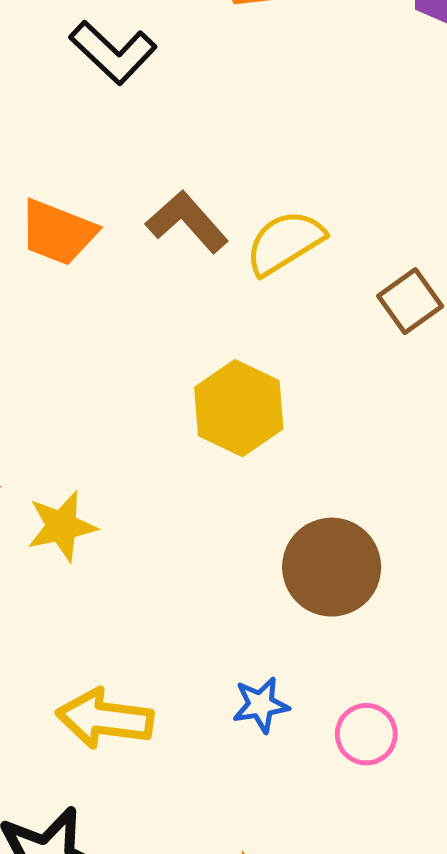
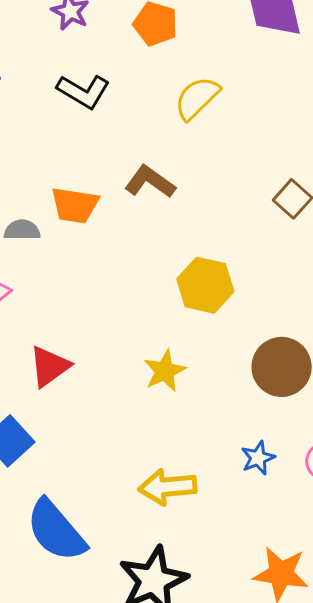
yellow semicircle: (285, 242) -> (197, 98), moved
yellow star: (62, 526) -> (165, 371), moved

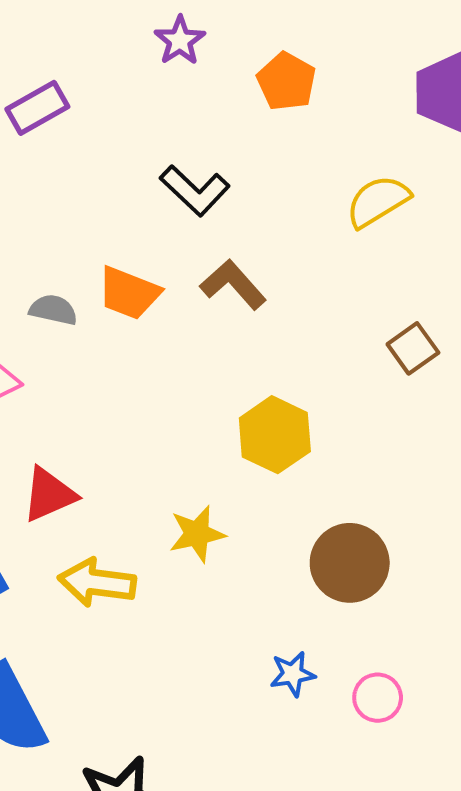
black L-shape: (83, 91) -> (195, 190), moved
yellow semicircle: (197, 98) -> (378, 201), moved
yellow arrow: (167, 487) -> (97, 582), moved

